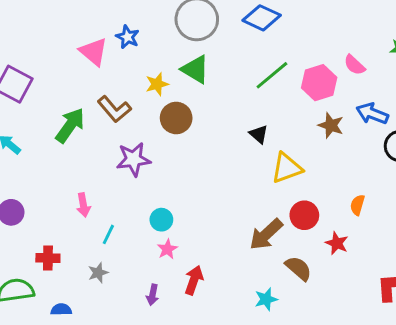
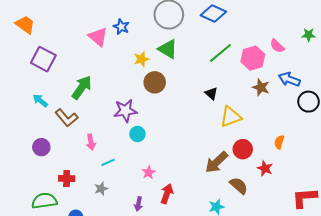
brown L-shape: (114, 109) -> (67, 118), moved
cyan circle: (161, 220) -> (137, 134), moved
cyan line: (108, 234) -> (108, 162), turned 40

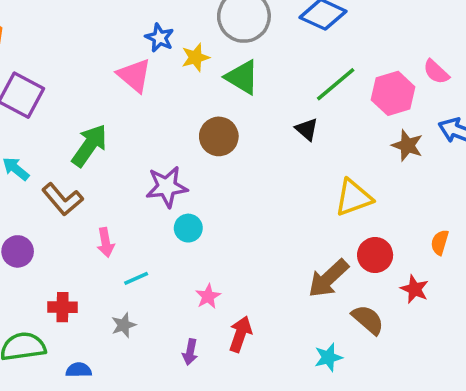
pink triangle: (98, 37) -> (134, 75), moved
yellow star: (142, 59) -> (195, 57), moved
black triangle: (211, 93) -> (307, 129), moved

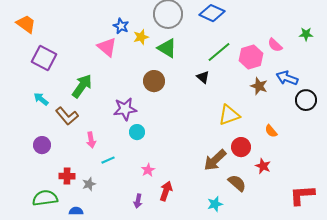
orange semicircle: (440, 242) -> (271, 131), moved, turned -56
gray star: (124, 325) -> (89, 184), moved

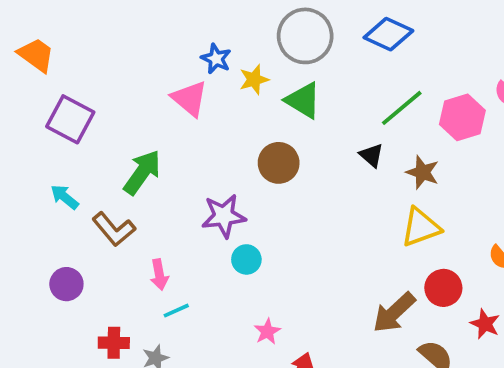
brown star: (259, 86) -> (423, 172), moved
cyan line: (108, 160) -> (176, 311), moved

